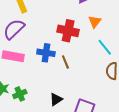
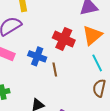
orange triangle: (95, 22) -> (92, 35), size x1.5

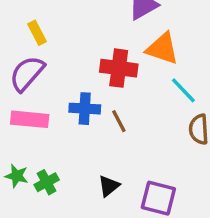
orange triangle: (92, 35) -> (162, 49), turned -45

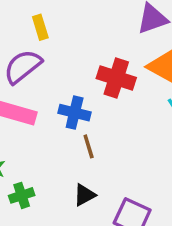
brown line: (119, 121) -> (89, 146), moved
green cross: (47, 182) -> (22, 195), moved

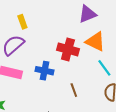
brown line: (89, 146) -> (74, 90), moved

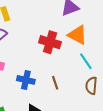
blue cross: (44, 71) -> (26, 80), moved

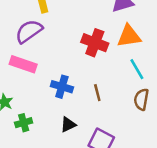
orange triangle: (77, 35) -> (129, 36), turned -40

